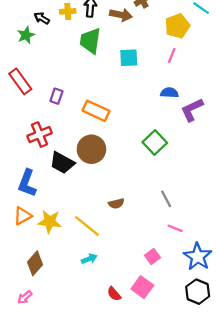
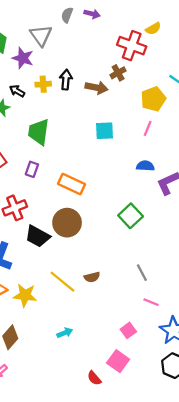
green trapezoid: (90, 41) -> (39, 132), moved
yellow line: (87, 226) -> (62, 282), moved
red semicircle: (114, 294) -> (94, 378), moved

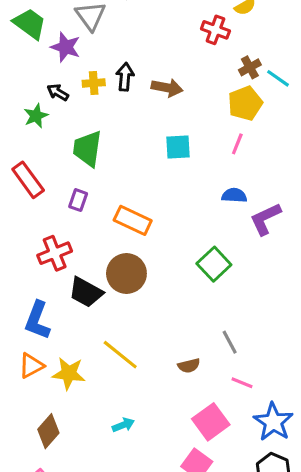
red cross: (132, 46) -> (215, 30), size x0.7
brown cross: (118, 73) -> (250, 67), moved
brown semicircle: (92, 277) -> (189, 366), moved
pink square: (128, 330) -> (211, 422), size x1.6

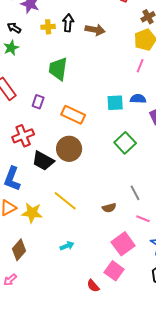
black arrow: (58, 92) -> (14, 28), moved
cyan square: (178, 147) -> (115, 103), moved
green trapezoid: (87, 149) -> (58, 69), moved

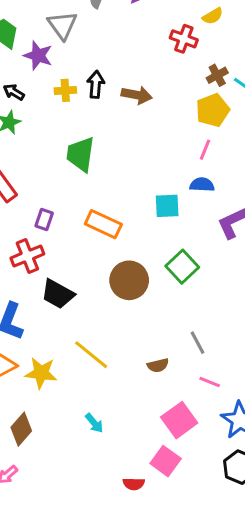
blue semicircle: (138, 99) -> (202, 185), moved
purple rectangle: (38, 102) -> (44, 220), moved
brown circle: (69, 149) -> (129, 280), moved
cyan arrow: (67, 246) -> (94, 423), turned 72
red semicircle: (93, 286) -> (134, 484), turned -48

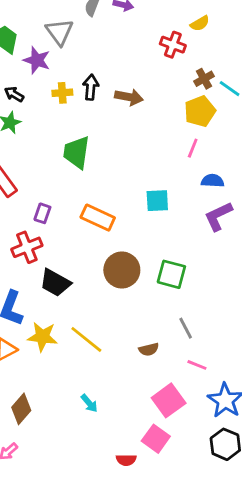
blue semicircle: (202, 185) -> (213, 181), moved
green square: (182, 267) -> (171, 274), moved, turned -32
yellow star: (41, 373) -> (42, 337), moved

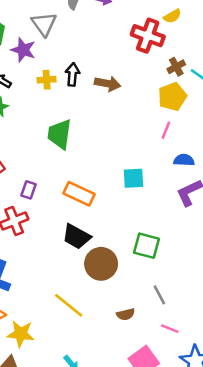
red cross: (173, 45) -> (148, 36), size x1.4
brown circle: (122, 270) -> (101, 264), moved
black trapezoid: (55, 283) -> (76, 237), moved
yellow star: (42, 337) -> (21, 334), moved

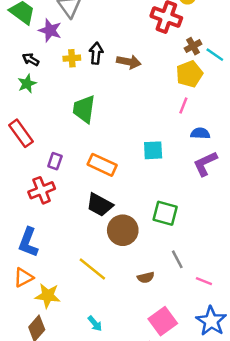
pink line: (170, 329) -> (204, 281), moved

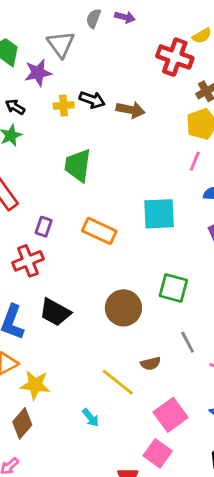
purple star: (50, 30) -> (38, 73), turned -30
black arrow: (96, 53) -> (92, 100), turned 105
cyan square: (153, 150) -> (159, 214), size x1.4
black trapezoid: (100, 205) -> (55, 312), moved
yellow line: (92, 269) -> (118, 382), moved

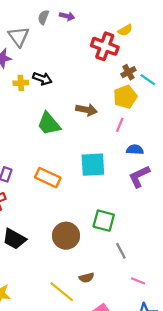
brown arrow: (131, 110) -> (86, 110), moved
green trapezoid: (78, 165) -> (49, 124), moved, turned -48
gray line: (188, 342) -> (121, 251), moved

